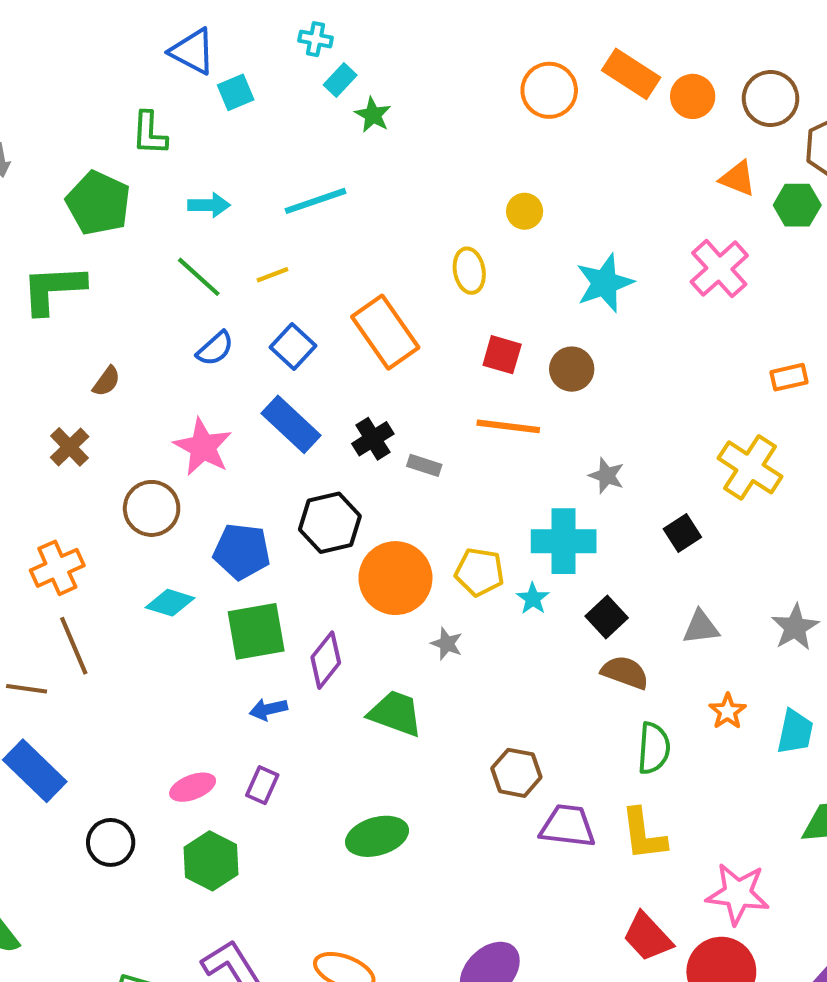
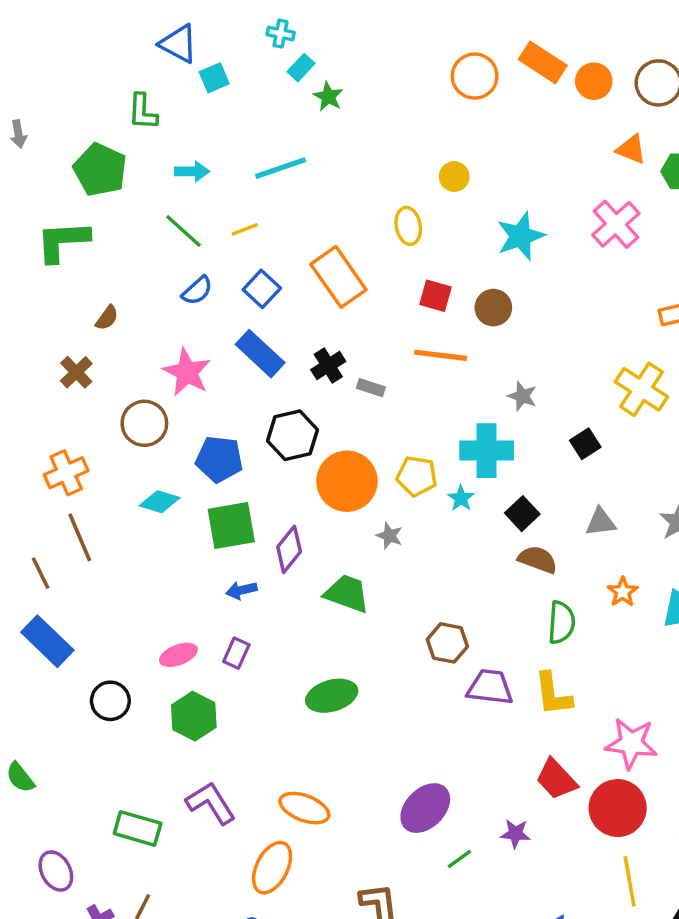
brown line: (27, 689) -> (41, 573), turned 56

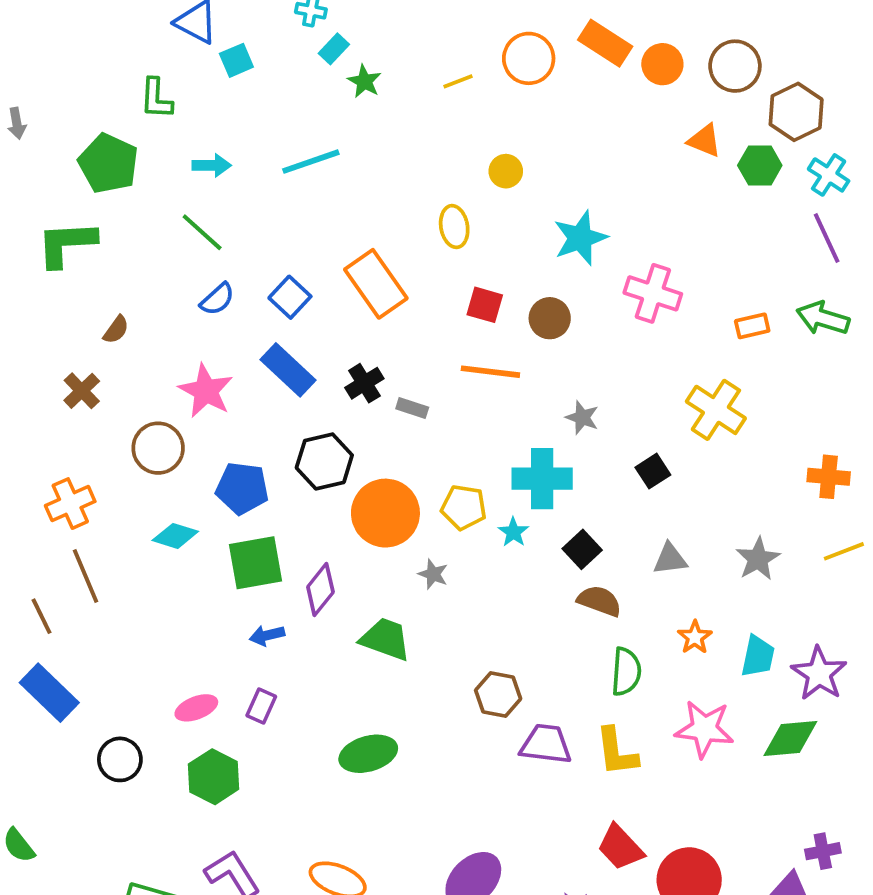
pink cross: (616, 224) -> (653, 293), moved, turned -30
yellow line: (245, 229) -> (458, 81), moved
pink star: (631, 743) -> (704, 729), moved

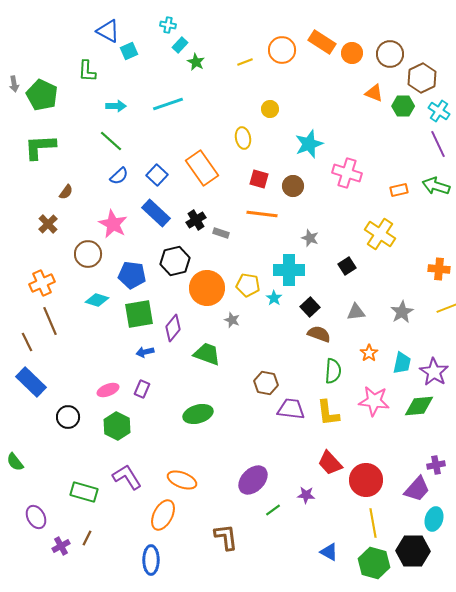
green pentagon: (108, 163) -> (42, 95), moved

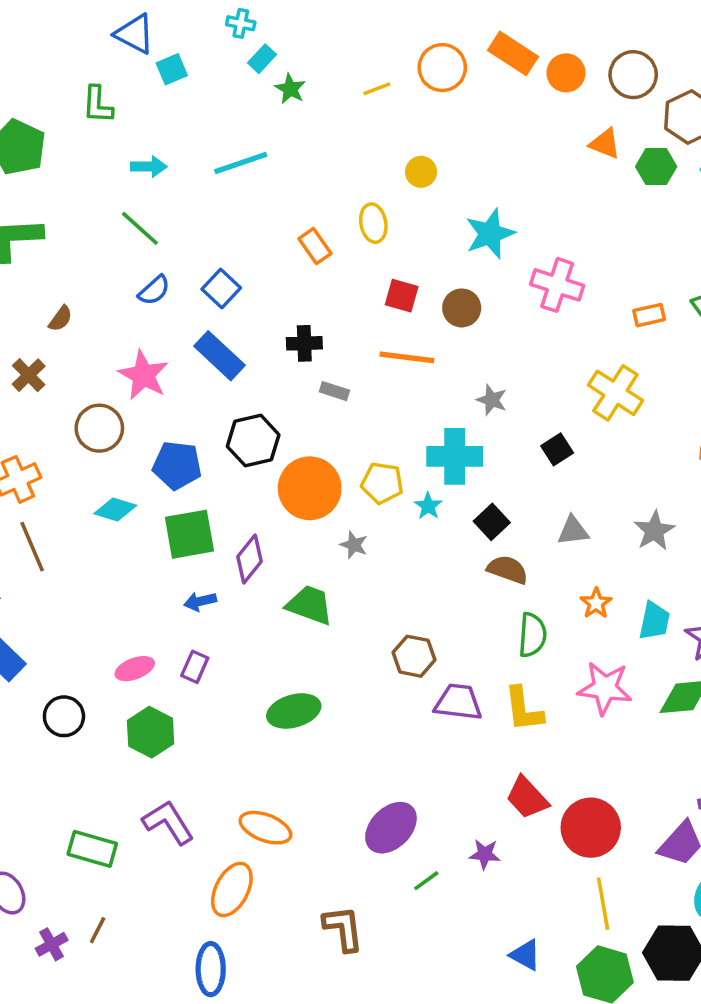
orange rectangle: (202, 168) -> (315, 246), moved, size x0.6
black cross: (196, 220) -> (304, 343), moved, turned 30

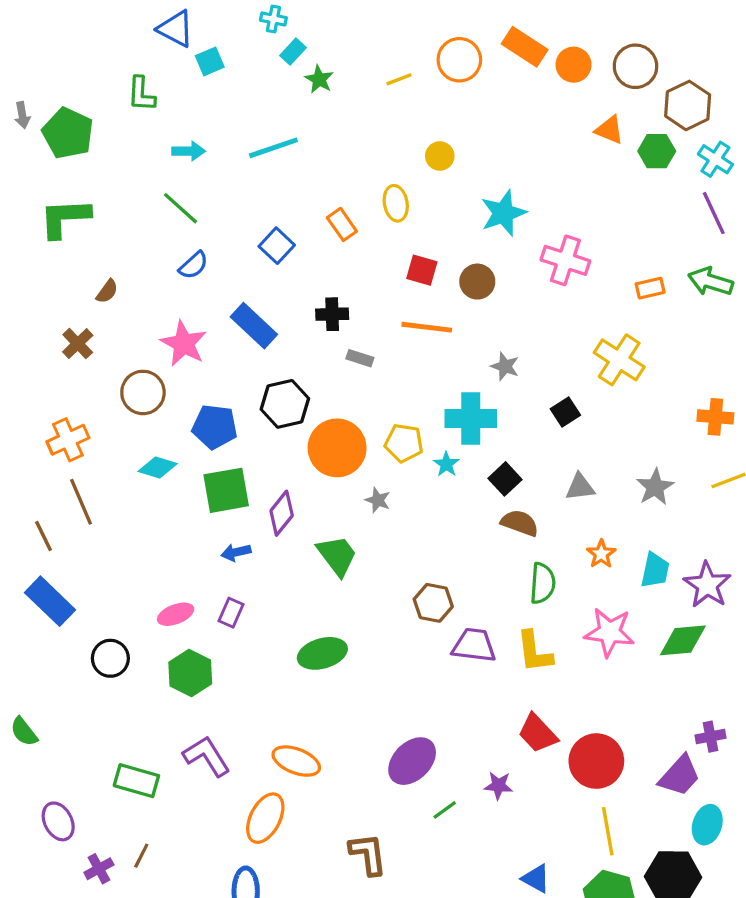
blue square: (221, 289) -> (277, 246), moved
green trapezoid: (310, 605) -> (337, 556), turned 33

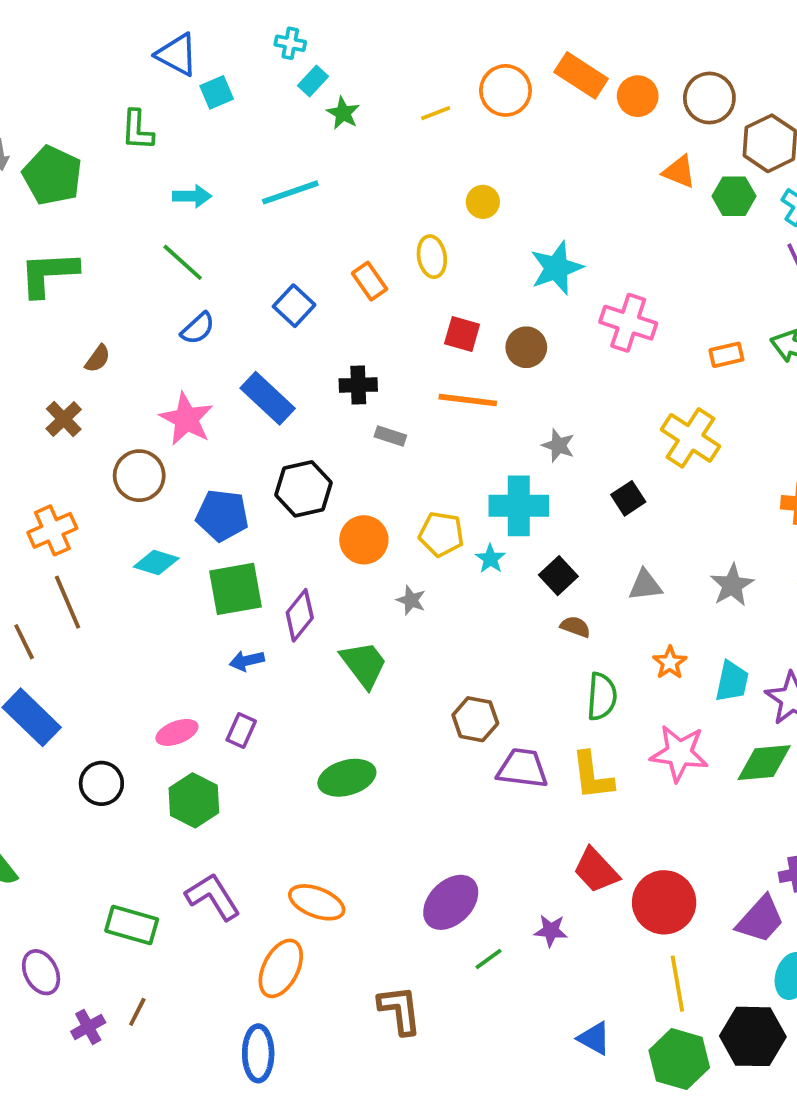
orange circle: (337, 448) -> (364, 540), size x0.7
brown semicircle: (520, 523) -> (575, 627), size x0.7

